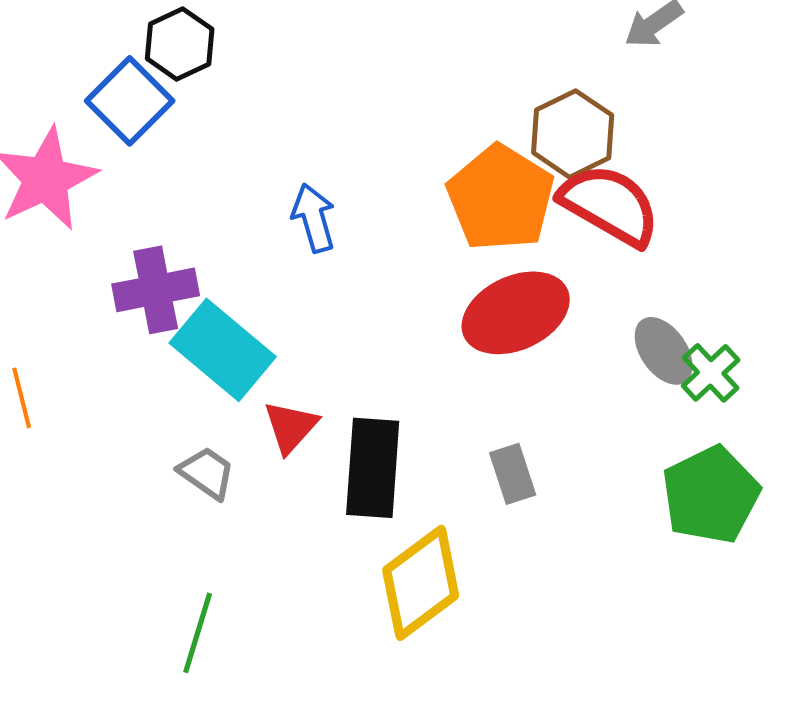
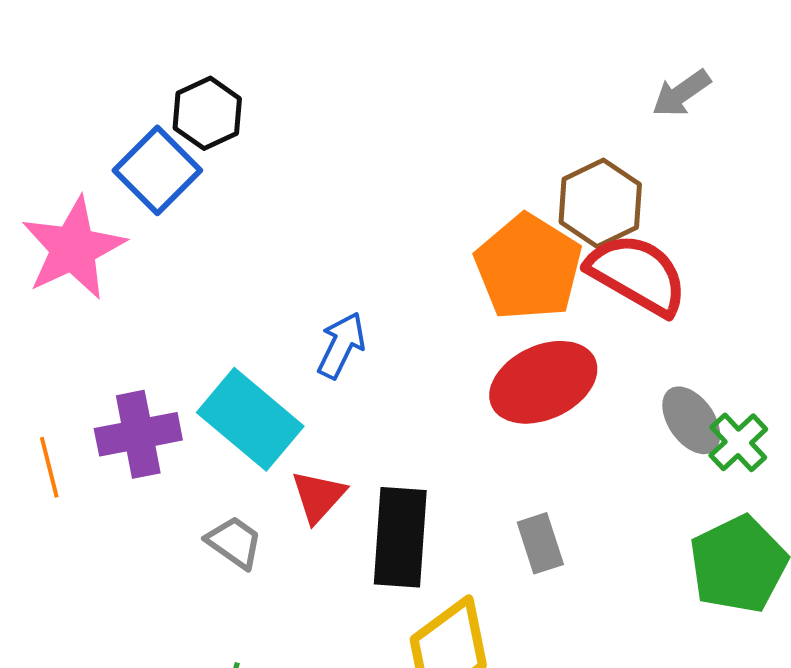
blue arrow: (314, 218) -> (341, 345), moved, turned 42
purple cross: (156, 290) -> (138, 434), moved

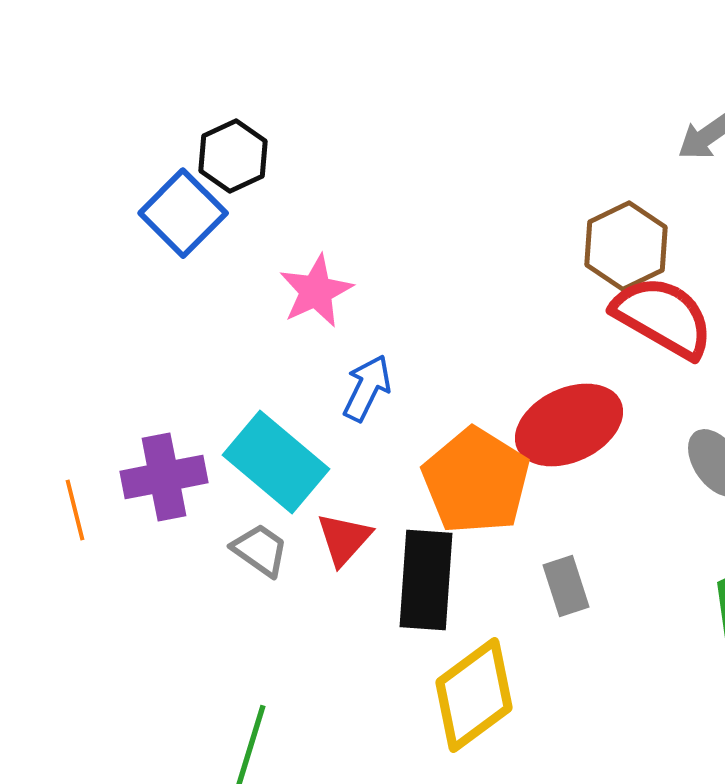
pink star: (73, 248) -> (316, 291), moved, size x0.7
orange pentagon: (528, 267) -> (476, 481), moved
gray trapezoid: (234, 542) -> (260, 550), moved

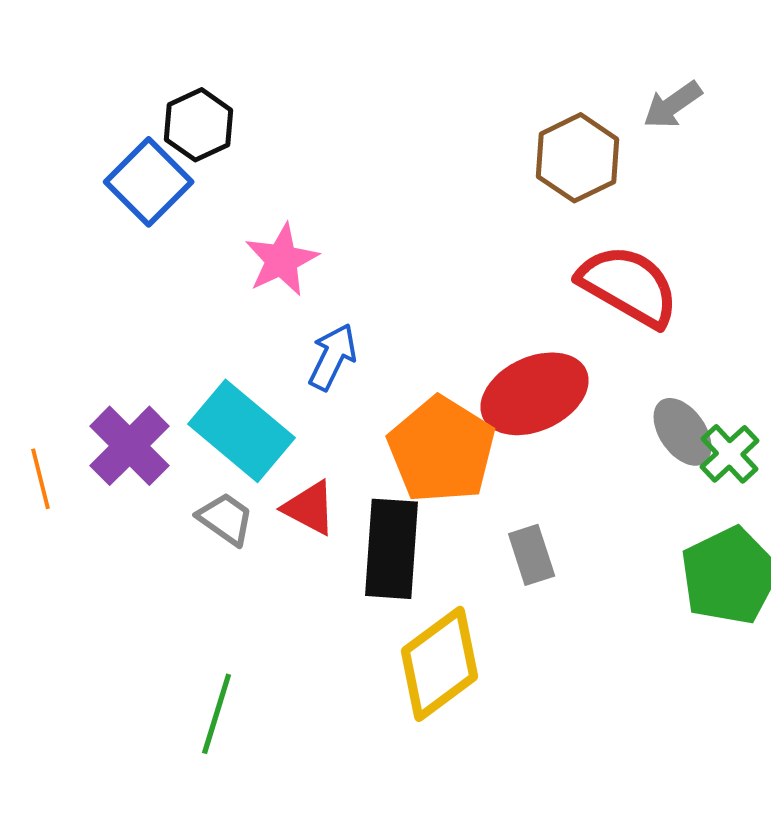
brown hexagon: (626, 246) -> (578, 158), moved
purple cross: (164, 477) -> (130, 446), turned -34
red triangle: (344, 539) -> (310, 508), turned -44

